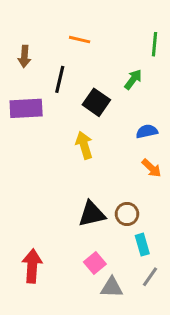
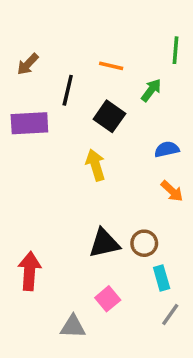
orange line: (80, 40) -> (111, 66), moved
brown arrow: (24, 56) -> (28, 64), turned 40
red arrow: (32, 266) -> (29, 271), moved
gray triangle: (112, 287) -> (73, 327), moved

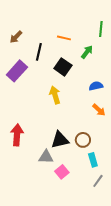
purple rectangle: (29, 123) -> (17, 71), turned -45
red arrow: (29, 271) -> (17, 135), moved
gray triangle: (73, 327) -> (46, 157), moved

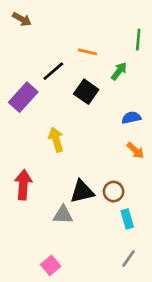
brown arrow: (16, 37) -> (22, 19), moved, turned -104
black line: (39, 52) -> (53, 71), turned 36
yellow arrow: (55, 95) -> (56, 140), moved
pink square: (62, 172) -> (51, 265), moved
gray line: (98, 181) -> (129, 259), moved

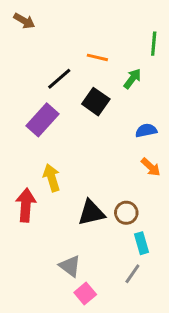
purple rectangle: (23, 97) -> (43, 120), moved
yellow arrow: (56, 140) -> (52, 178), moved
gray triangle: (63, 215) -> (70, 266), moved, turned 35
gray line: (129, 259) -> (132, 274), moved
pink square: (51, 265) -> (85, 293), moved

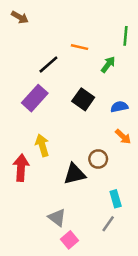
black square: (96, 102) -> (83, 99), moved
brown circle: (126, 213) -> (98, 159), moved

